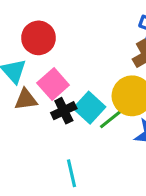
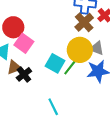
pink square: (53, 84) -> (24, 43), moved
black cross: (64, 111) -> (24, 74), moved

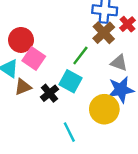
yellow circle: (80, 50) -> (104, 109), moved
green line: (70, 67) -> (80, 55), moved
black cross: (24, 74) -> (50, 93), moved

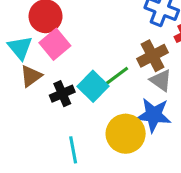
brown cross: (104, 33) -> (152, 56), moved
green line: (80, 55) -> (116, 76), moved
brown triangle: (23, 87) -> (31, 76), turned -30

